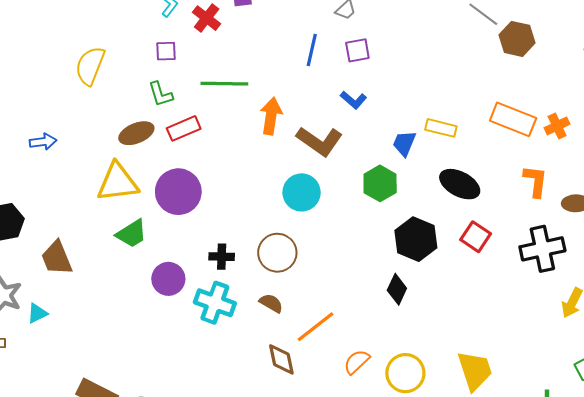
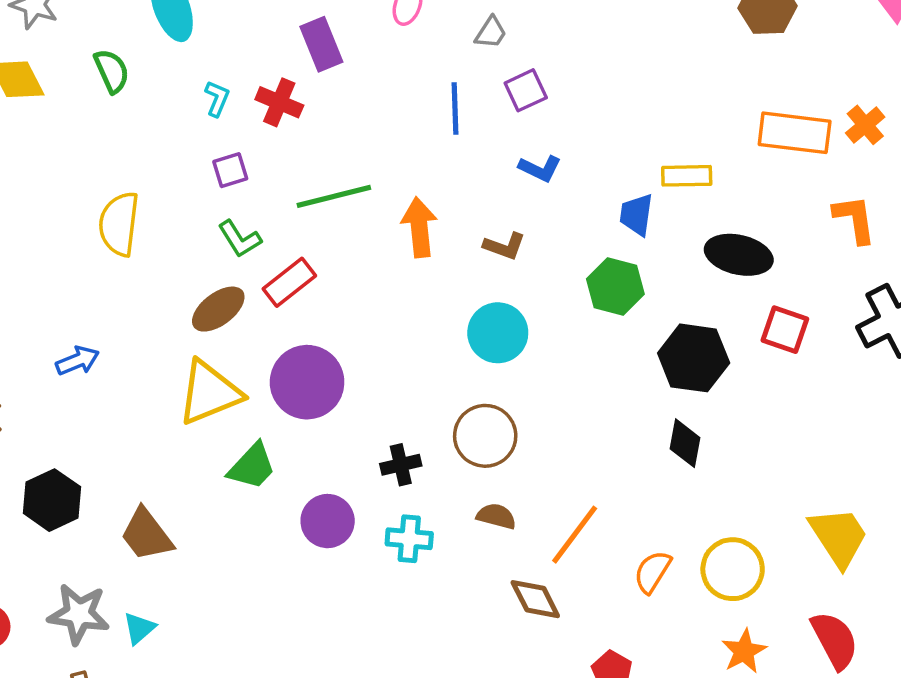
brown L-shape: (319, 141) -> (504, 246), size x0.6
cyan cross: (215, 303) -> (409, 539), size x0.7

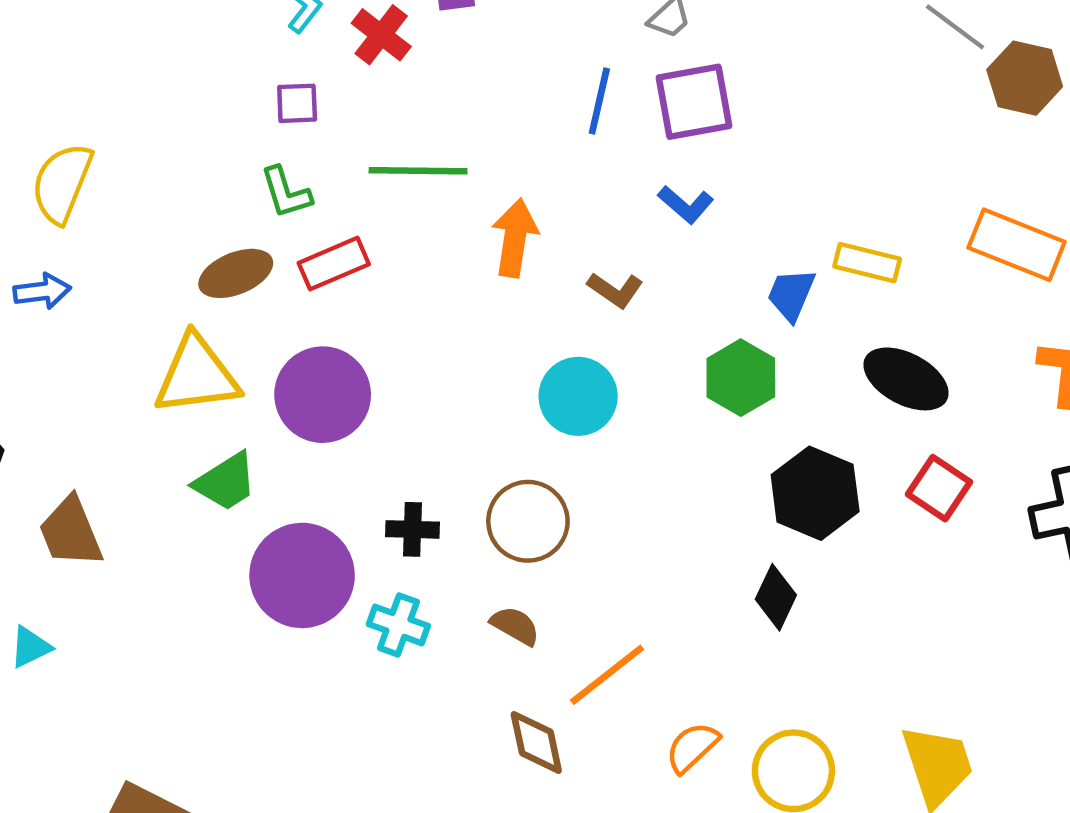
purple square: (526, 90) -> (694, 102), size x1.5
yellow semicircle: (119, 224) -> (62, 183), moved
purple circle: (328, 521) -> (302, 575), size x1.5

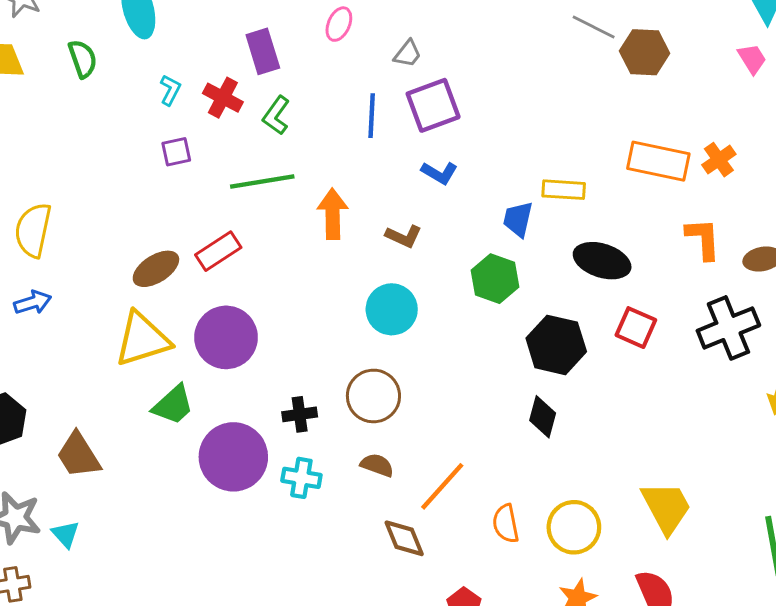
green L-shape: (286, 193) -> (276, 115), moved, turned 63
cyan triangle: (30, 647) -> (66, 534), turned -36
orange semicircle: (692, 747) -> (506, 524), turned -48

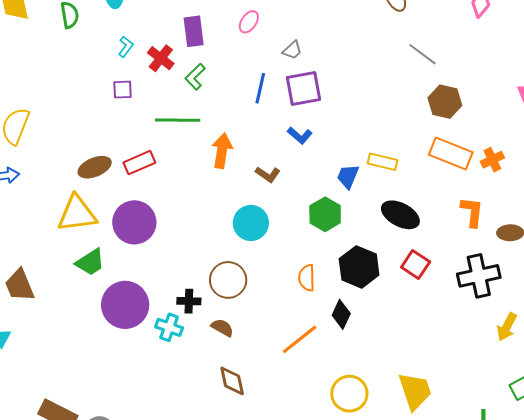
brown hexagon: (645, 52) -> (445, 102), moved
black cross: (300, 414) -> (189, 301), moved
orange line: (442, 486) -> (300, 339), moved
orange semicircle: (506, 524) -> (307, 278), moved

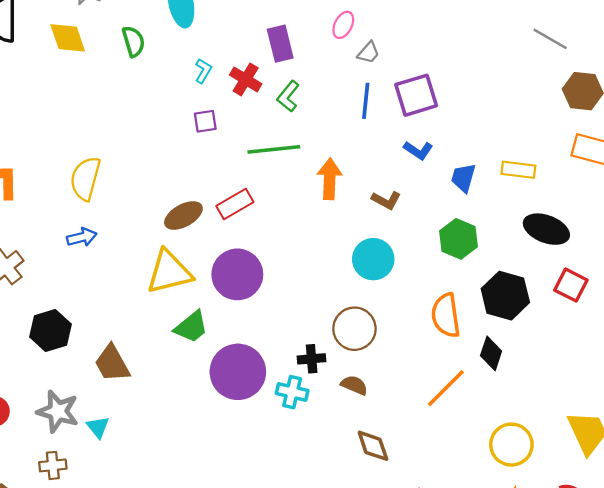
gray trapezoid: (292, 50) -> (368, 53), moved
blue trapezoid: (348, 176) -> (463, 178), moved
orange semicircle: (307, 278) -> (446, 315), size x1.4

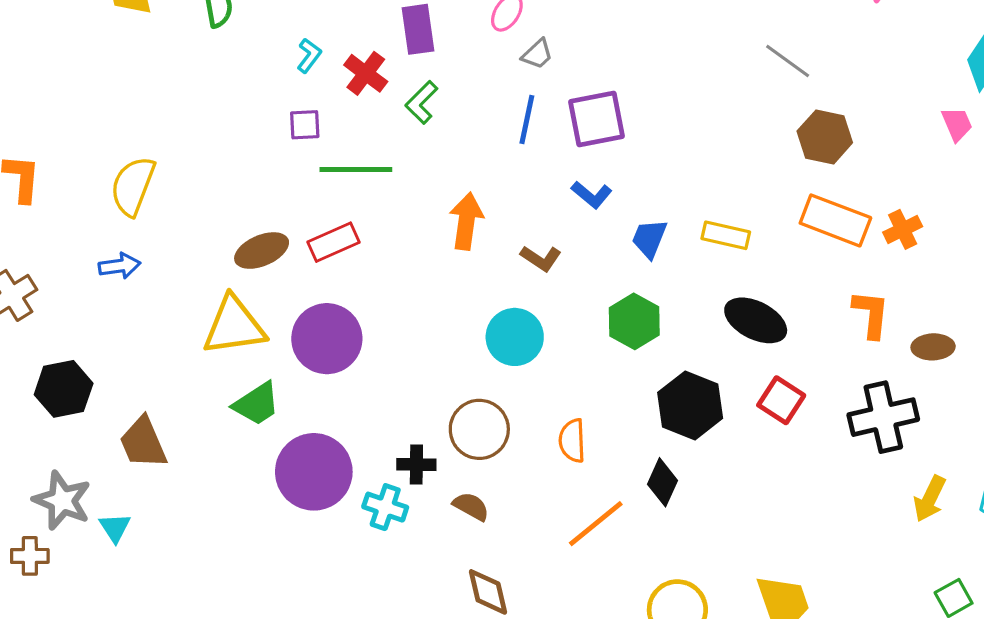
green line: (274, 149) -> (356, 170), moved
orange semicircle: (446, 315) -> (572, 441), moved, size x0.7
brown cross: (53, 465) -> (30, 556), moved

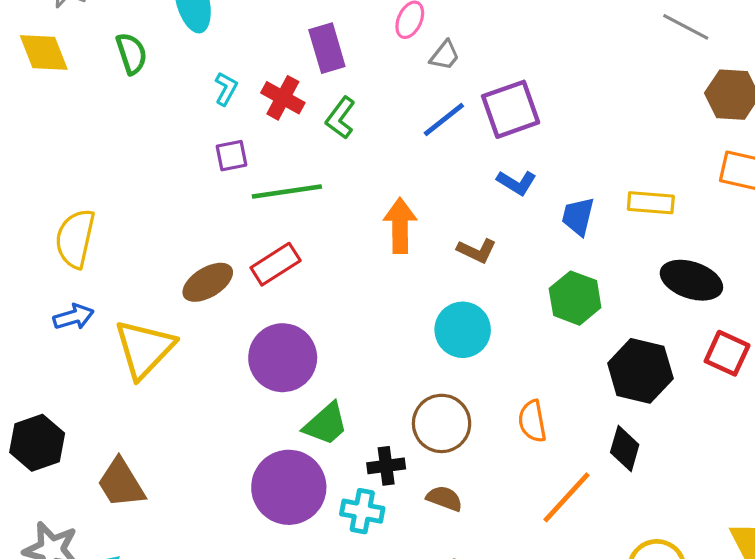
blue line: (527, 120) -> (444, 120), turned 48
yellow triangle: (234, 326) -> (144, 349), moved, turned -30
green trapezoid: (257, 404) -> (326, 424), moved

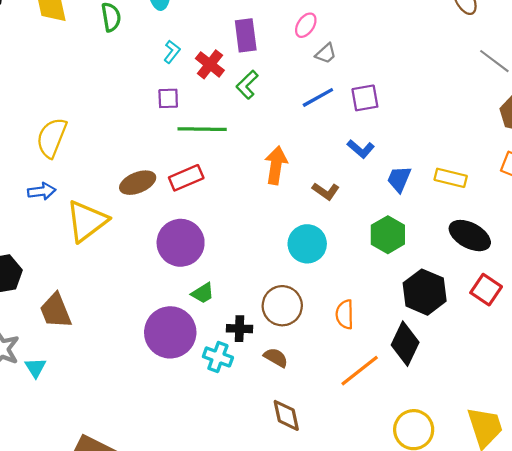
purple square: (511, 109) -> (365, 98), size x0.7
green trapezoid: (326, 424) -> (203, 293), size x0.7
black diamond: (625, 449) -> (405, 344), size x1.4

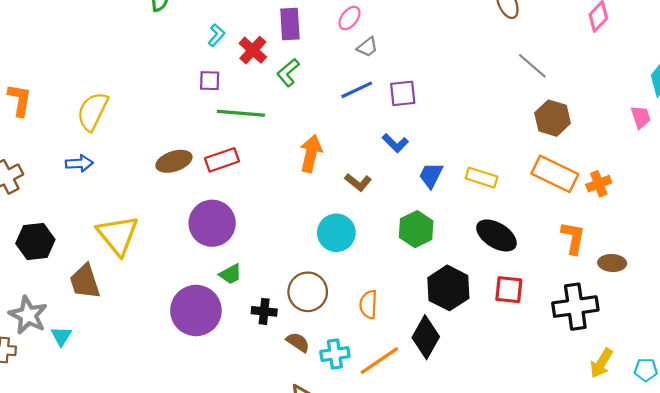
yellow triangle: (87, 221) -> (118, 235), moved, turned -36
red square: (486, 290) -> (509, 290), turned -32
cyan cross: (218, 357) -> (335, 354), moved, turned -32

